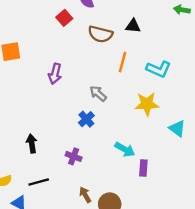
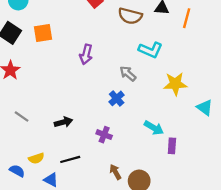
orange line: (122, 62) -> (187, 18), moved
cyan L-shape: (159, 69) -> (150, 50), moved
black arrow: (32, 144) -> (63, 122), turned 84

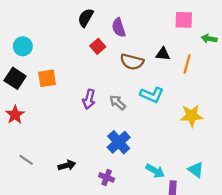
gray arrow: (128, 74) -> (118, 103), moved
yellow star: (175, 84) -> (191, 116), moved
blue cross: (117, 98) -> (119, 142), size x1.5
cyan triangle: (205, 107) -> (196, 170), moved

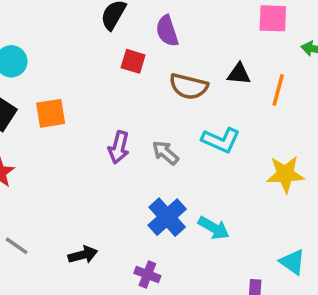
red square: (98, 46) -> (133, 61), turned -32
cyan arrow: (155, 171) -> (214, 228), moved

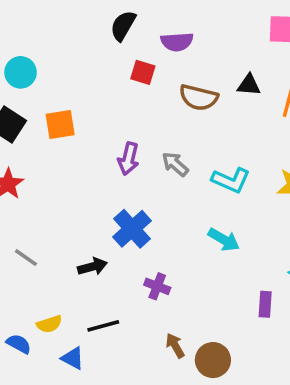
purple semicircle: (167, 31) -> (177, 42), turned -76
cyan L-shape: (221, 140) -> (231, 180), moved
blue cross: (167, 217) -> (132, 229), moved

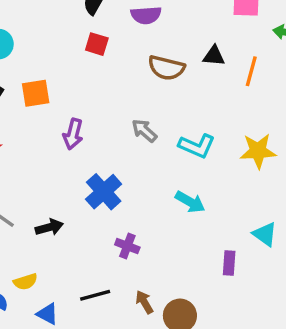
red square: (143, 72) -> (97, 44), moved
purple arrow: (128, 159) -> (73, 134), moved
black arrow: (92, 267) -> (49, 227), moved
black line: (103, 326) -> (95, 295), moved

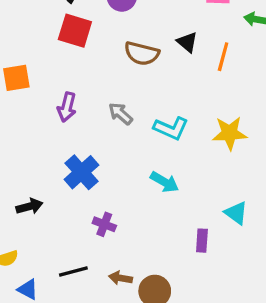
red square: (97, 44) -> (75, 31), size x1.5
black triangle: (214, 56) -> (187, 42), turned 35
purple arrow: (73, 134) -> (67, 107), moved
brown arrow: (144, 302) -> (121, 278), turned -50

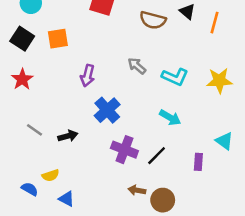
purple arrow: (67, 107) -> (88, 76), moved
purple cross: (104, 224) -> (124, 150), size x1.5
black line: (73, 272) -> (157, 156), moved, turned -30

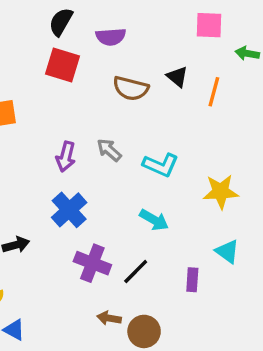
purple arrow: (88, 76) -> (66, 157), moved
yellow star: (219, 81) -> (221, 192), moved

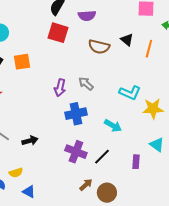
cyan L-shape: (161, 165) -> (130, 93), moved
blue cross: (69, 210) -> (76, 114), moved, turned 30
brown arrow: (109, 318) -> (86, 185), turned 128

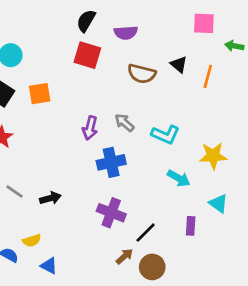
cyan L-shape: (130, 93) -> (165, 135), moved
cyan arrow: (113, 126) -> (179, 178), moved
black line: (102, 157) -> (146, 233), moved

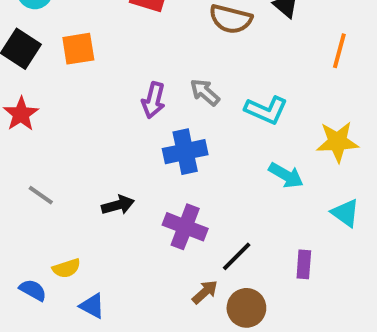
orange line: (208, 76) -> (339, 51), moved
black arrow: (50, 198) -> (118, 205), moved
purple rectangle: (191, 226) -> (304, 264), moved

